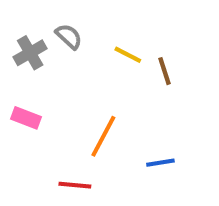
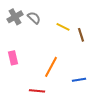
gray cross: (30, 53) -> (15, 17), moved
pink rectangle: (26, 118) -> (13, 58), turned 56

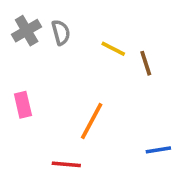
gray semicircle: (34, 18) -> (61, 32), turned 32
blue line: (79, 80) -> (158, 150), moved

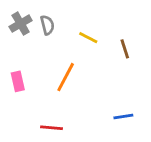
brown line: (146, 63) -> (125, 49), moved
orange line: (92, 121) -> (66, 77), moved

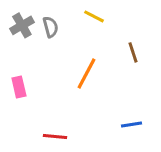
yellow line: (88, 38) -> (94, 16), moved
orange line: (66, 77) -> (87, 73), moved

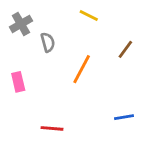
gray semicircle: (50, 27) -> (48, 42), moved
brown line: (133, 52) -> (125, 49), turned 54

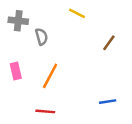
gray cross: (21, 24) -> (18, 21), turned 36
orange line: (82, 69) -> (50, 76), moved

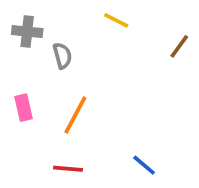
brown line: (109, 43) -> (179, 46), moved
blue line: (108, 102) -> (144, 165), moved, turned 49

